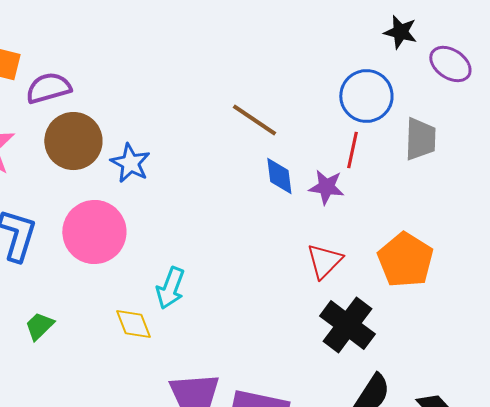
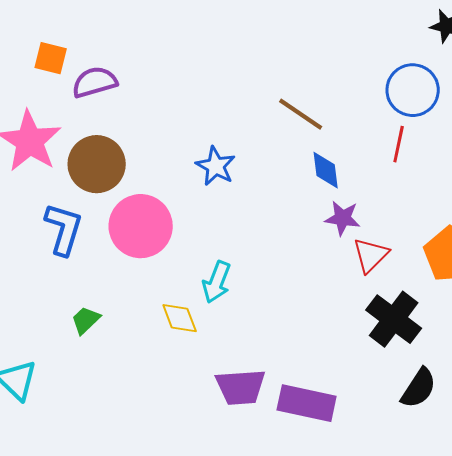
brown circle: (73, 141) -> (97, 164), moved
blue star: (130, 163) -> (216, 166), moved
purple star: (326, 187) -> (343, 218), moved

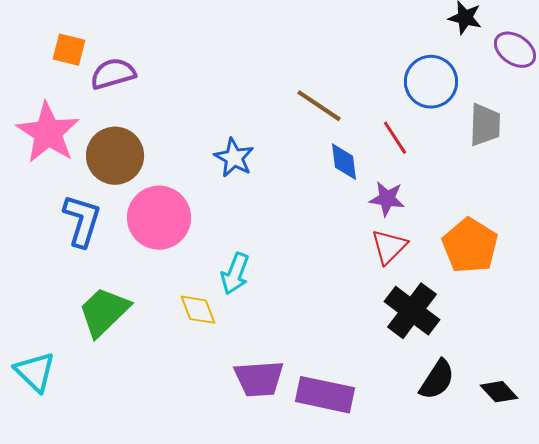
red line: (399, 144) -> (395, 138), moved, turned -45
purple star: (343, 218) -> (387, 199), moved
green trapezoid: (86, 320) -> (104, 312), size x1.8

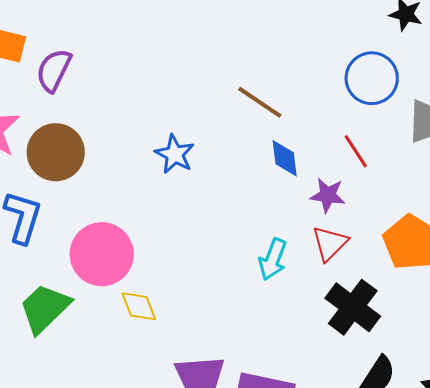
purple semicircle: (113, 74) -> (54, 70), turned -48
red line: (395, 138) -> (356, 151), moved
pink circle: (159, 218) -> (102, 254), moved
cyan arrow: (235, 274) -> (273, 259), moved

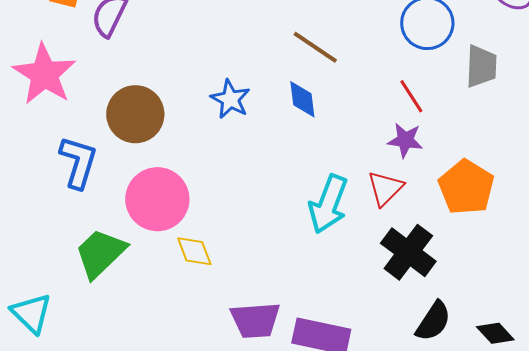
brown circle: (56, 152) -> (135, 114), moved
blue diamond: (285, 158) -> (302, 99), moved
purple star: (328, 195) -> (405, 140), moved
cyan arrow: (273, 259) -> (328, 204), size x1.4

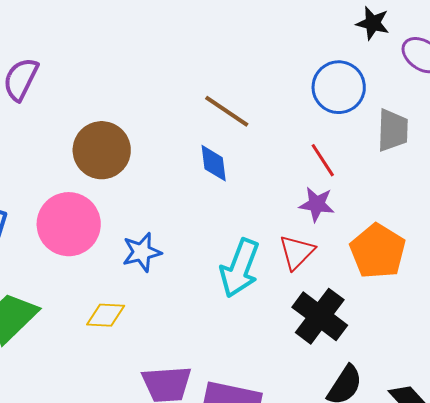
blue star: (230, 99) -> (142, 252), moved, turned 30
brown circle: (135, 114) -> (102, 150), moved
pink circle: (157, 199) -> (69, 224), moved
yellow diamond: (194, 251) -> (106, 315), turned -66

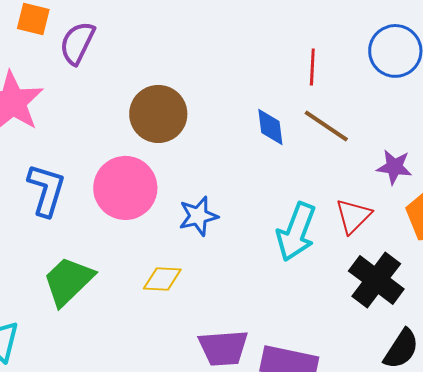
brown line: (227, 111) -> (326, 126), moved
red line: (323, 160) -> (312, 67), moved, turned 36
purple star: (317, 204) -> (394, 167), moved

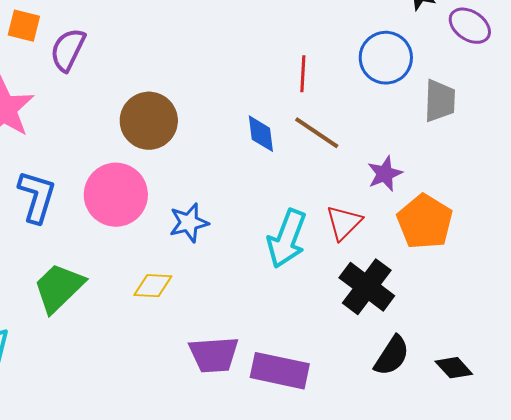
purple star: (394, 167) -> (385, 174), turned -30

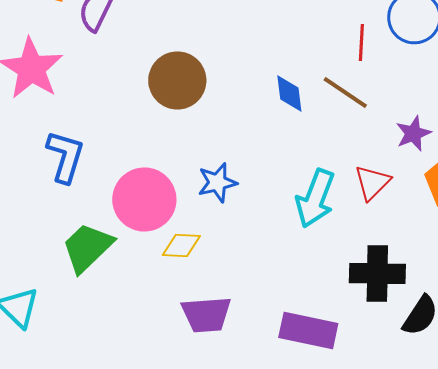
red line: (303, 74) -> (361, 42), moved
pink circle: (116, 195) -> (144, 199), moved
black cross: (367, 287) -> (377, 273), moved, turned -36
purple trapezoid: (214, 355) -> (206, 314), moved

